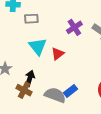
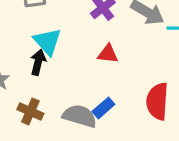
red triangle: (58, 54) -> (108, 54), moved, turned 48
black arrow: (30, 78) -> (38, 62), moved

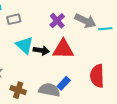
red triangle: (108, 54) -> (63, 49), size x1.6
black arrow: (38, 62) -> (41, 50), moved, turned 91

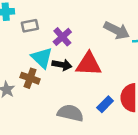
purple cross: (57, 21) -> (62, 37), moved
blue rectangle: (64, 83) -> (105, 104), moved
brown cross: (18, 90) -> (30, 78), moved

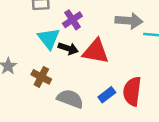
gray arrow: (117, 30) -> (129, 21), turned -30
brown cross: (30, 78) -> (41, 77), moved

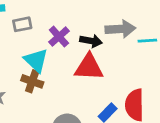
black arrow: (68, 48) -> (91, 41), moved
brown cross: (41, 77) -> (32, 81), moved

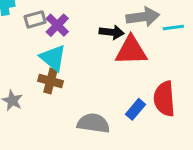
purple cross: (59, 37) -> (57, 25), moved
red triangle: (89, 67) -> (131, 51), moved

